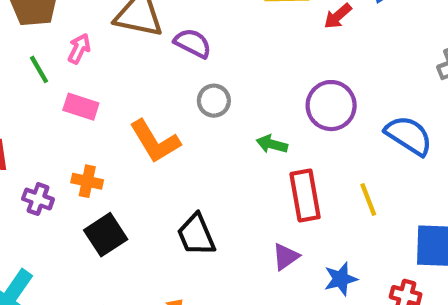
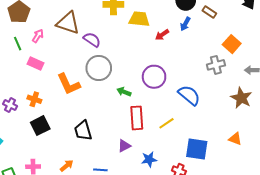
gray circle: (214, 101) -> (99, 68), size x1.6
yellow line: (368, 200) -> (166, 123), turned 70

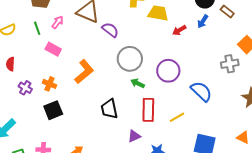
gray circle: (99, 68) -> (130, 59), moved
orange L-shape: (69, 84) -> (84, 72), turned -110
black trapezoid: (83, 131) -> (109, 109), moved

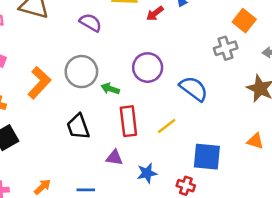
purple semicircle: (110, 30) -> (91, 23), moved
gray circle: (130, 59) -> (81, 72), moved
purple triangle: (134, 136) -> (114, 158), turned 40

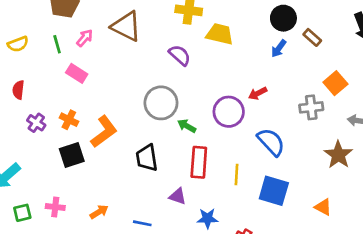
red arrow: (155, 13) -> (258, 93), moved
orange L-shape: (39, 83) -> (104, 132), moved
yellow line: (167, 126) -> (237, 175), turned -60
blue square: (207, 157) -> (274, 191), moved

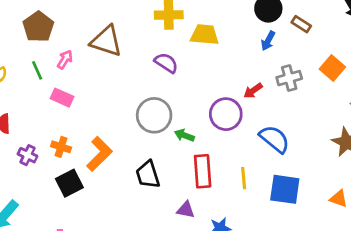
gray cross: (311, 107) -> (289, 78), moved

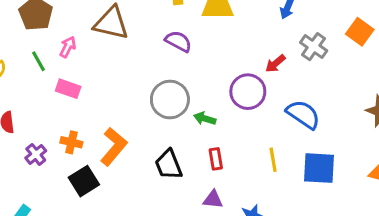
gray cross: (289, 78) -> (314, 47), turned -35
purple cross: (28, 155) -> (36, 154), turned 30
red rectangle: (203, 171) -> (216, 159), moved, size x0.6

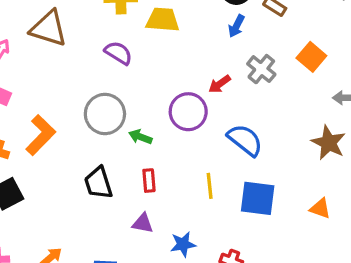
orange L-shape: (114, 147) -> (41, 135), moved

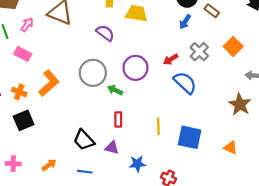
purple circle: (188, 112) -> (135, 68), moved
blue semicircle: (245, 140) -> (185, 83), moved
black trapezoid: (98, 183) -> (84, 140), moved, turned -30

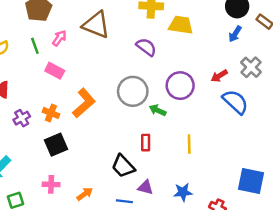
red rectangle: (118, 120) -> (146, 143), moved
yellow line: (158, 126) -> (189, 144), moved
blue square: (190, 137) -> (251, 181), moved
purple triangle: (112, 148) -> (145, 187), moved
pink cross: (13, 164) -> (51, 184), moved

